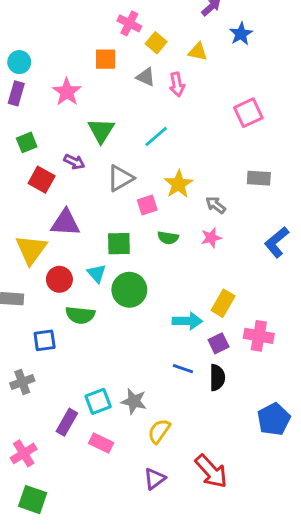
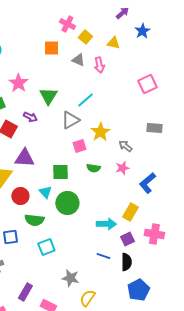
pink star: (67, 92) -> (18, 83), moved
gray triangle: (120, 178) -> (70, 120), moved
blue L-shape: (277, 242) -> (147, 183), moved
cyan square: (98, 401) -> (46, 247), moved
blue pentagon: (274, 419) -> (138, 290), moved

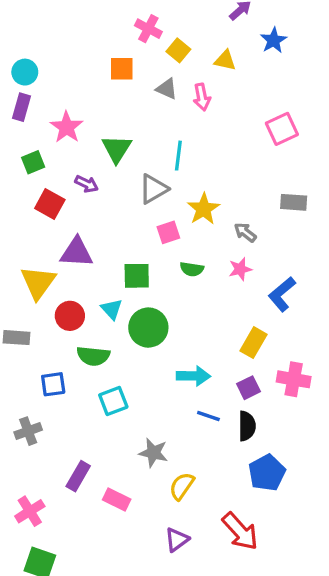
cyan line: (85, 100) -> (178, 156), turned -42
cyan arrow: (106, 224) -> (193, 376), moved

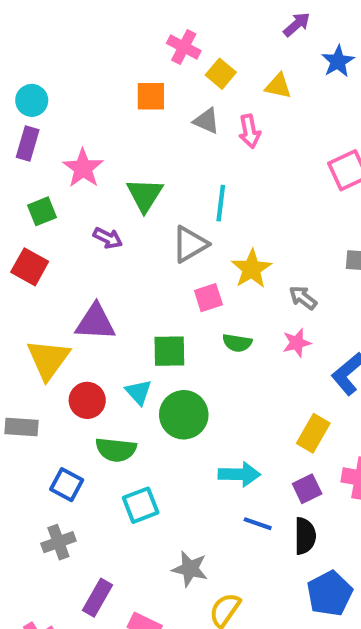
red square: (50, 204) -> (30, 267), moved
blue square: (53, 384) -> (67, 485), turned 36
gray cross: (28, 431) -> (58, 542), moved

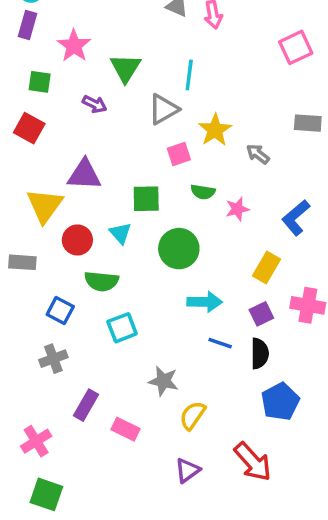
green square: (42, 211) -> (40, 82), turned 30
pink star: (297, 343) -> (237, 209), moved
green circle: (184, 415) -> (179, 249), moved

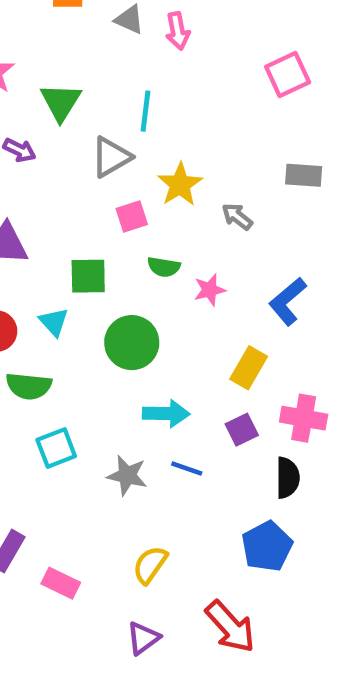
black semicircle: (260, 353) -> (288, 478), moved
gray star: (163, 381) -> (127, 475), moved

